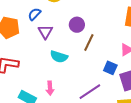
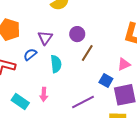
blue semicircle: (34, 14) -> (30, 54), moved
cyan semicircle: (59, 57) -> (56, 64), turned -120

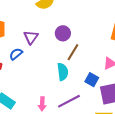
cyan semicircle: (56, 64) -> (63, 72), moved
pink arrow: (44, 94) -> (42, 104), moved

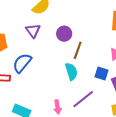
purple triangle: (31, 37) -> (33, 31), moved
blue semicircle: (16, 54) -> (22, 63), size x1.5

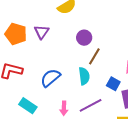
purple triangle: (33, 31) -> (42, 32), moved
blue semicircle: (22, 63) -> (50, 78), moved

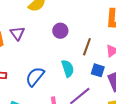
brown line: (94, 56) -> (87, 47), moved

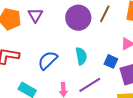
purple circle: (60, 31) -> (78, 18), size x1.6
brown line: (87, 47) -> (105, 14), moved

